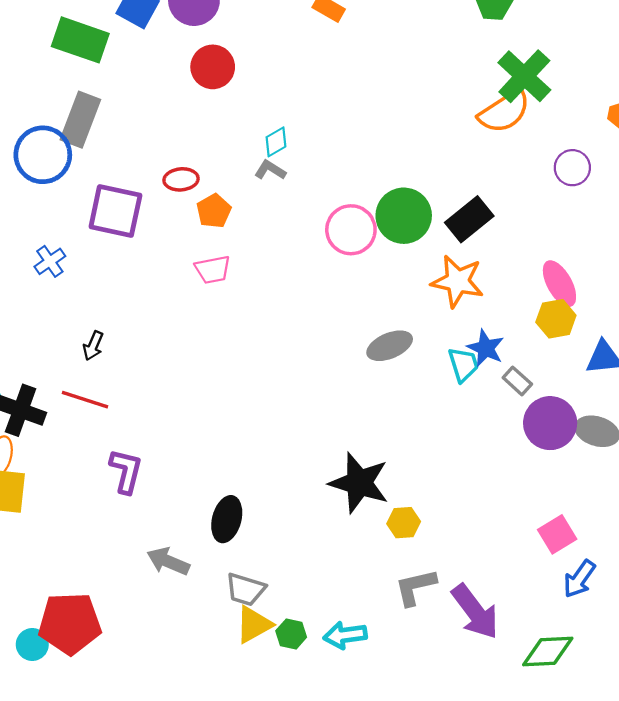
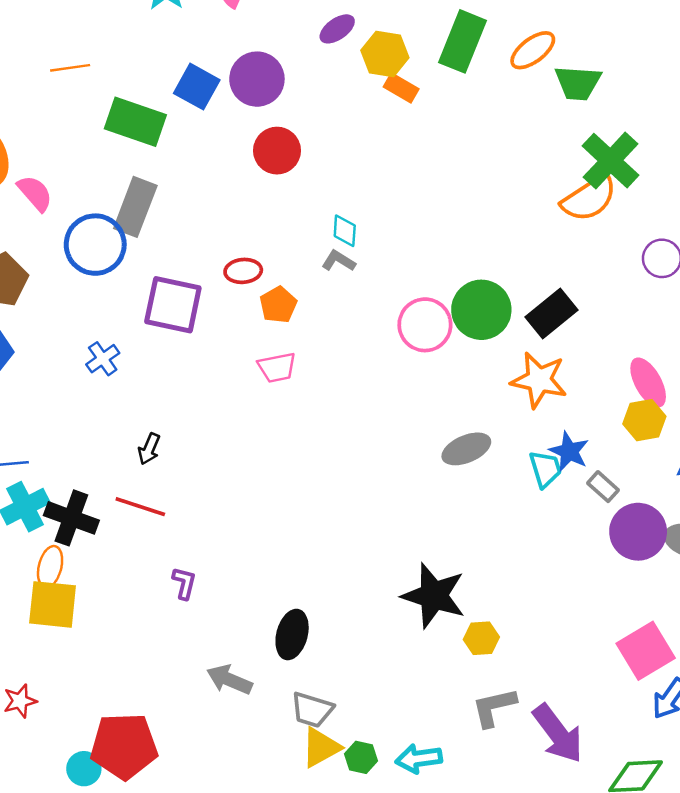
cyan diamond: (276, 142) -> (345, 231), turned -56
purple L-shape: (126, 471) -> (184, 583), size x0.7
pink square: (557, 534) -> (646, 651), size x1.4

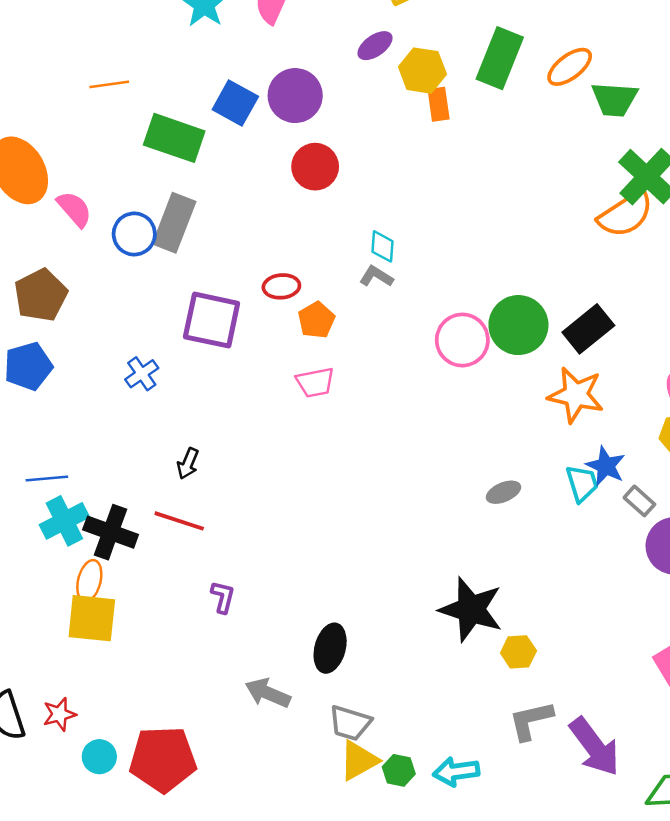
orange rectangle: (401, 88) -> (439, 104), turned 52
blue circle: (95, 245) -> (134, 234), moved, size x0.7
gray ellipse: (466, 449) -> (503, 492), moved, size x0.7
cyan circle: (84, 769) -> (99, 757), moved

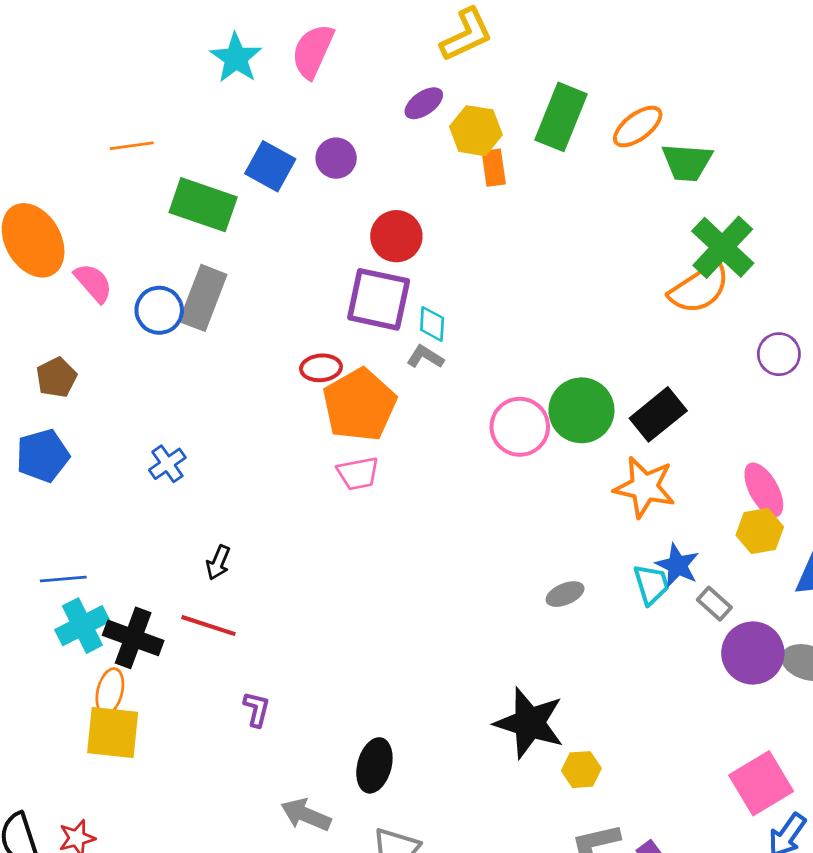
purple circle: (295, 96) -> (336, 158), size x0.7
red circle: (315, 167) -> (396, 236), moved
brown pentagon: (41, 295) -> (56, 377), size x0.7
purple square: (212, 320) -> (379, 299), moved
orange pentagon: (316, 320) -> (359, 405), size x1.8

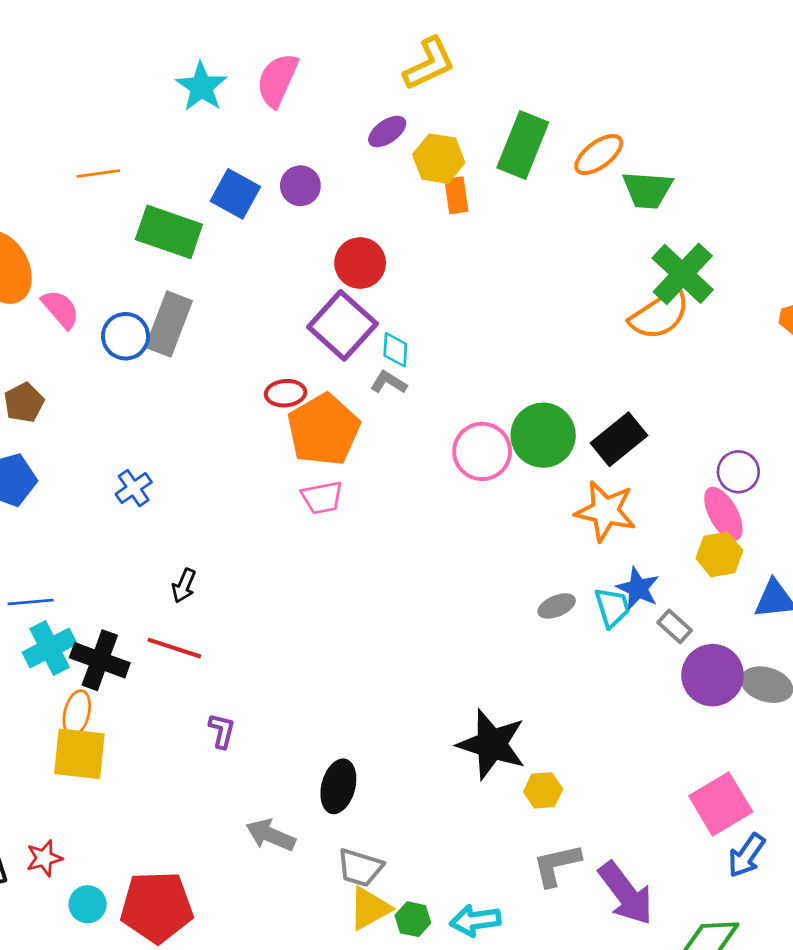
purple square: (379, 299) -> (342, 325), turned 30
purple circle: (779, 354) -> (738, 472), moved
gray ellipse: (565, 594) -> (557, 606), moved

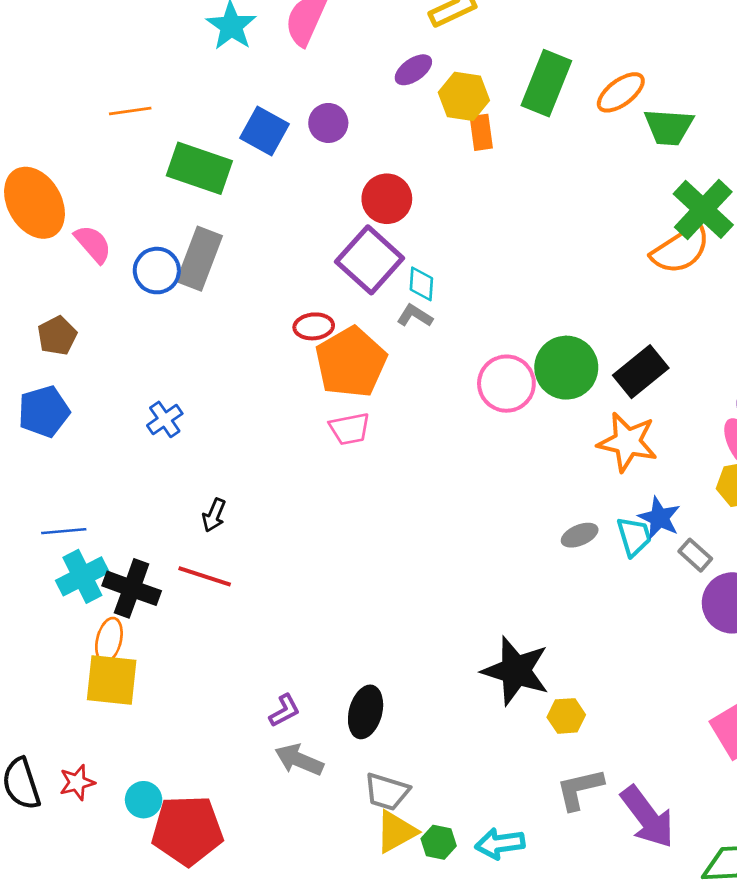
purple L-shape: (222, 731) -> (284, 711), moved, turned 48
cyan circle: (88, 904) -> (144, 800), moved

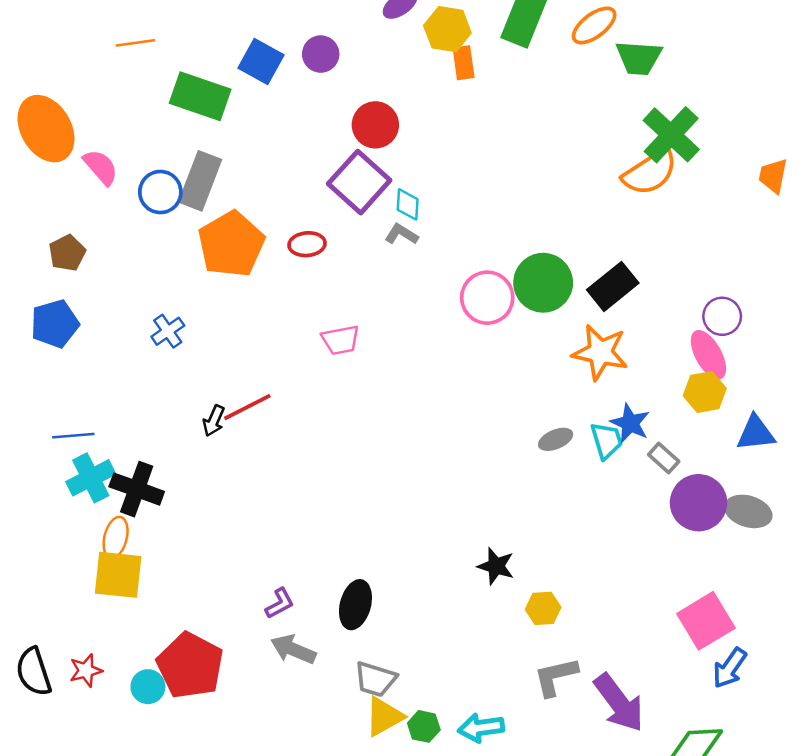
orange pentagon: (351, 362) -> (231, 244), moved
red line: (205, 576) -> (247, 407), moved, turned -45
black star: (516, 671) -> (496, 566), size x0.6
red pentagon: (187, 830) -> (190, 666), moved, turned 30

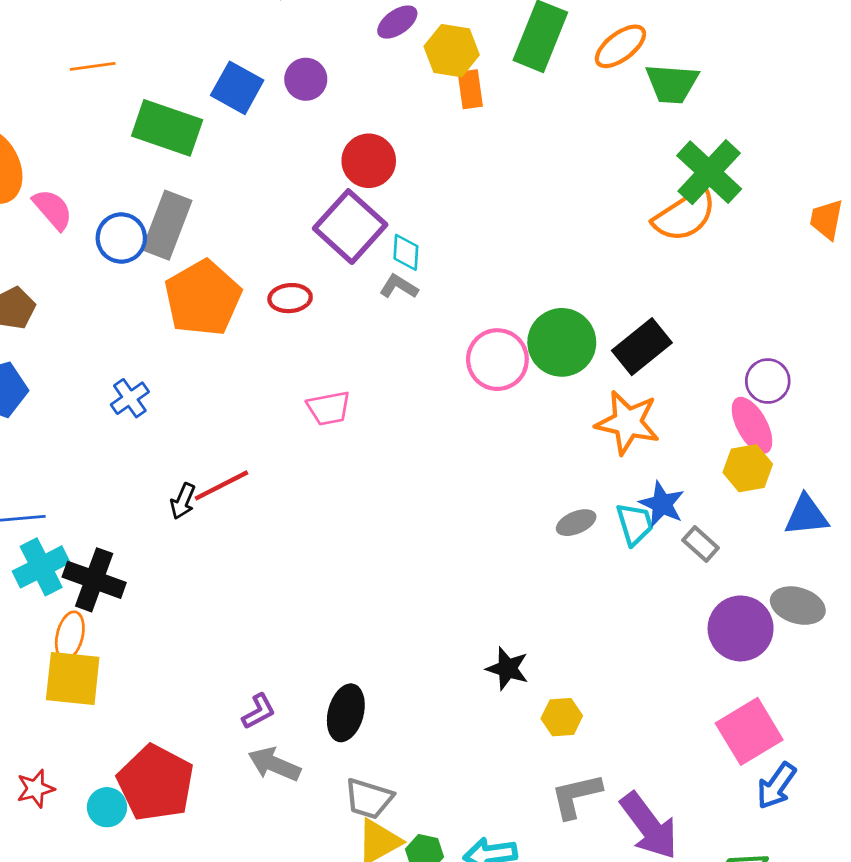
purple circle: (699, 503) -> (741, 628), moved

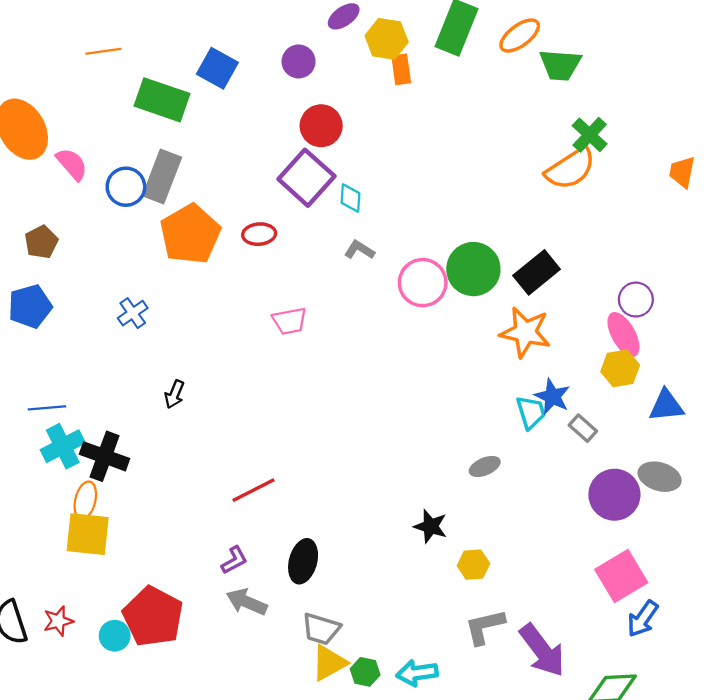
purple circle: (306, 79) -> (299, 61), moved
green cross: (709, 172) -> (590, 135), size x0.7
gray L-shape: (399, 287) -> (359, 250), moved
red line: (221, 485) -> (253, 490), moved
gray ellipse: (576, 523) -> (485, 466), moved

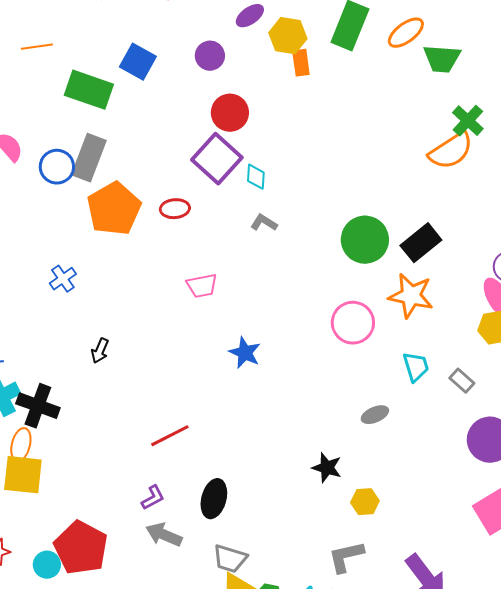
pink circle: (423, 283) -> (353, 323), moved
blue star: (552, 397) -> (245, 353), moved
gray L-shape: (485, 627) -> (346, 557), moved

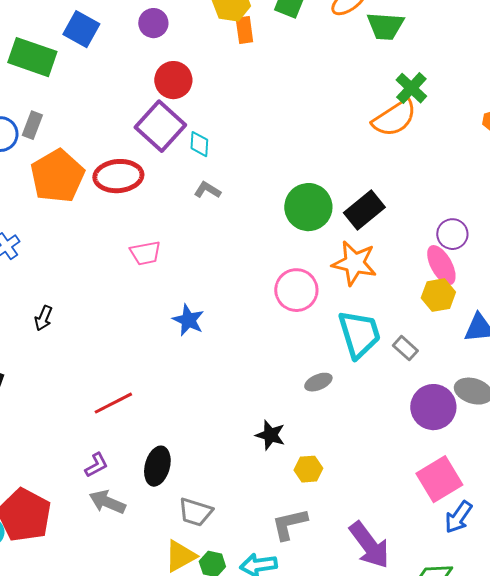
gray rectangle: (89, 158) -> (32, 125), size x0.6
red ellipse: (175, 209) -> (118, 176), size x1.6
cyan trapezoid: (416, 367) -> (359, 334), size x1.6
gray trapezoid: (230, 559) -> (195, 512), moved

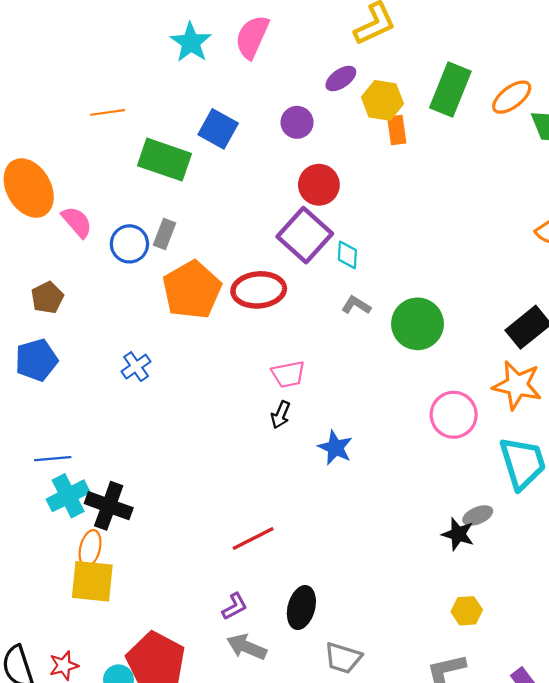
green circle: (308, 207) -> (417, 324), moved
black arrow: (43, 318) -> (281, 415), moved
black star: (270, 435) -> (458, 534), moved

